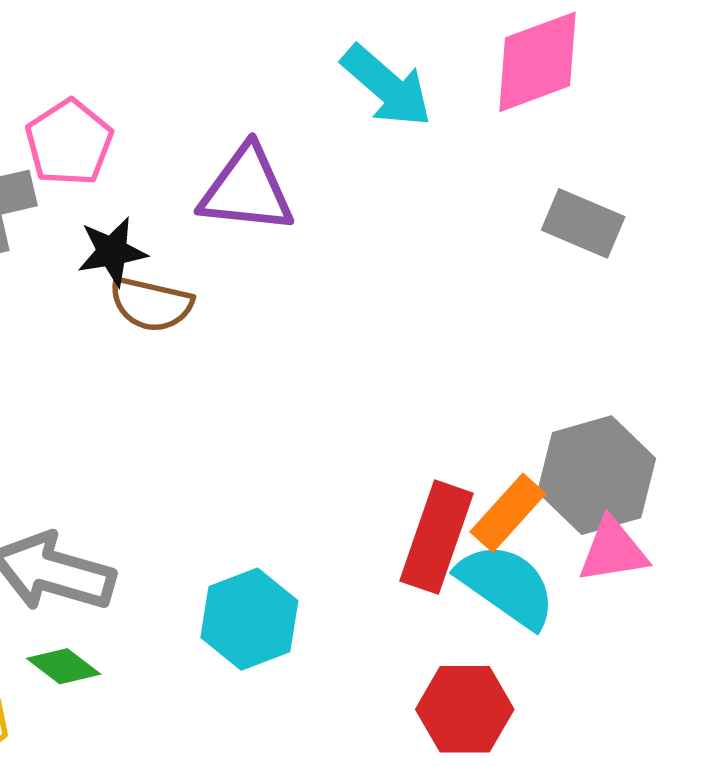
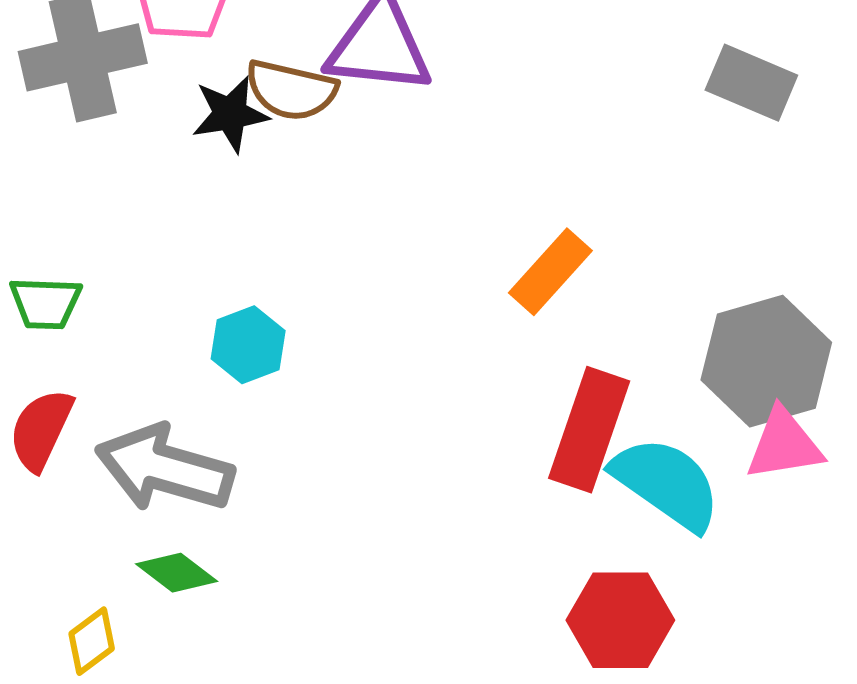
brown semicircle: (151, 304) -> (291, 90), moved
orange rectangle: (508, 513) -> (550, 272), moved
cyan hexagon: (249, 619) -> (248, 345), moved, size x0.7

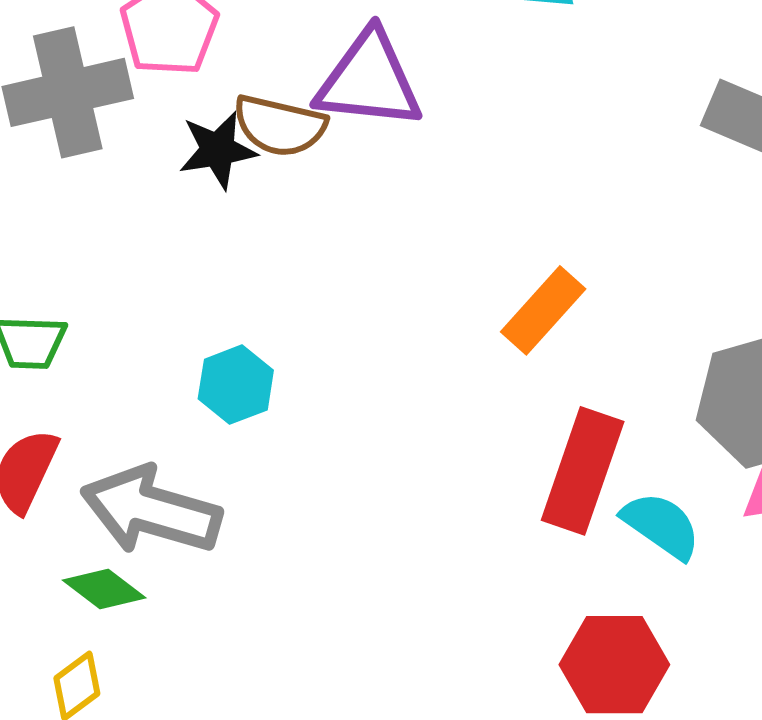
cyan semicircle: (667, 483) -> (661, 525), size x0.7
green diamond: (177, 573) -> (104, 589), moved

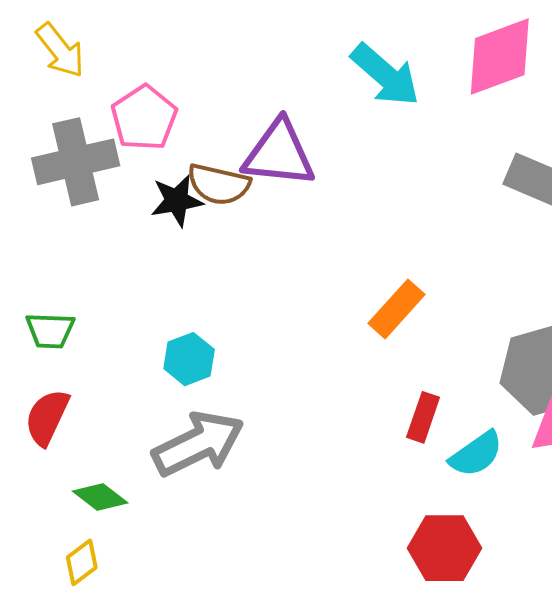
red rectangle: (583, 471) -> (423, 417), size x0.6
gray arrow: (151, 510) -> (198, 444), moved, turned 138
cyan semicircle: (661, 525) -> (476, 454), turned 110

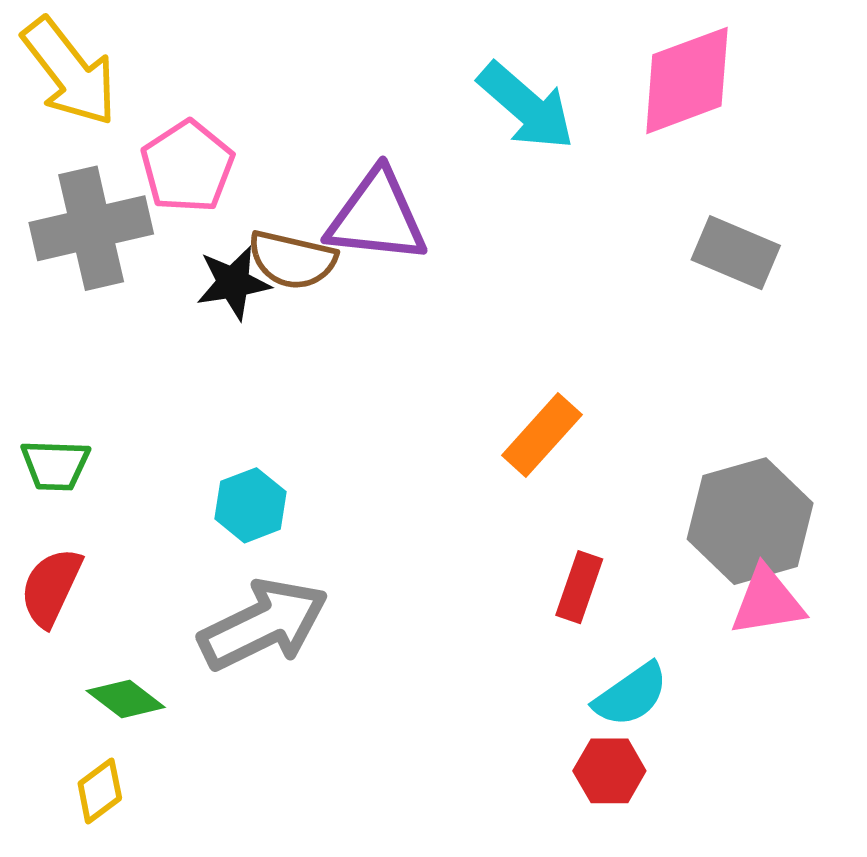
yellow arrow: (60, 50) -> (70, 72), size x1.4
cyan semicircle: (476, 454) -> (631, 695), moved
red hexagon: (445, 548) -> (609, 771), size x0.7

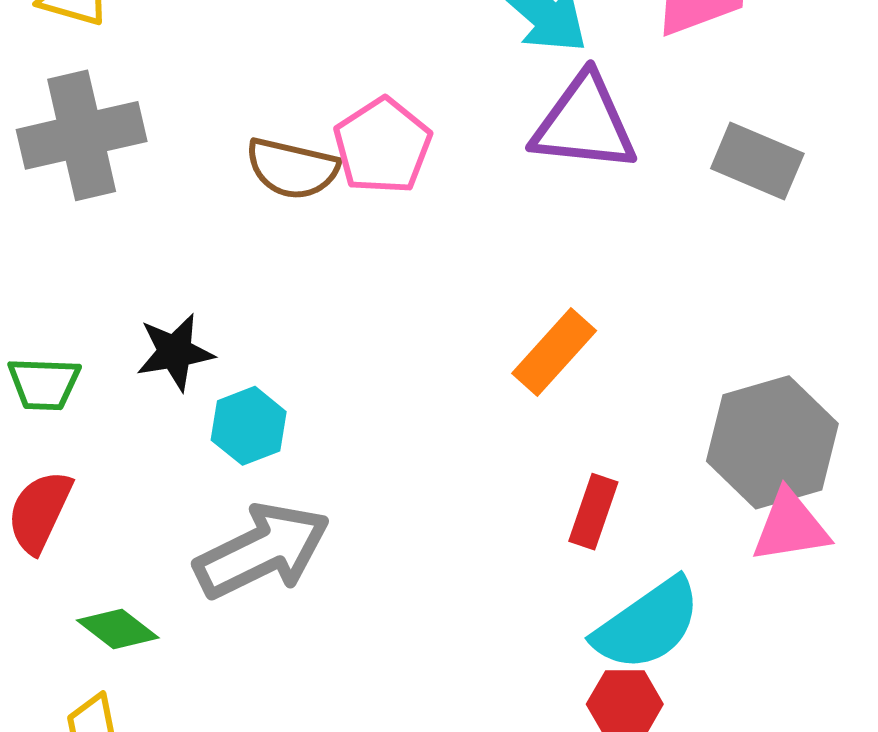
pink pentagon: (187, 167) -> (383, 146), moved
purple triangle: (377, 217) -> (584, 123), moved
black star: (233, 283) -> (175, 352), moved
cyan semicircle: (631, 695) -> (647, 624), size x1.4

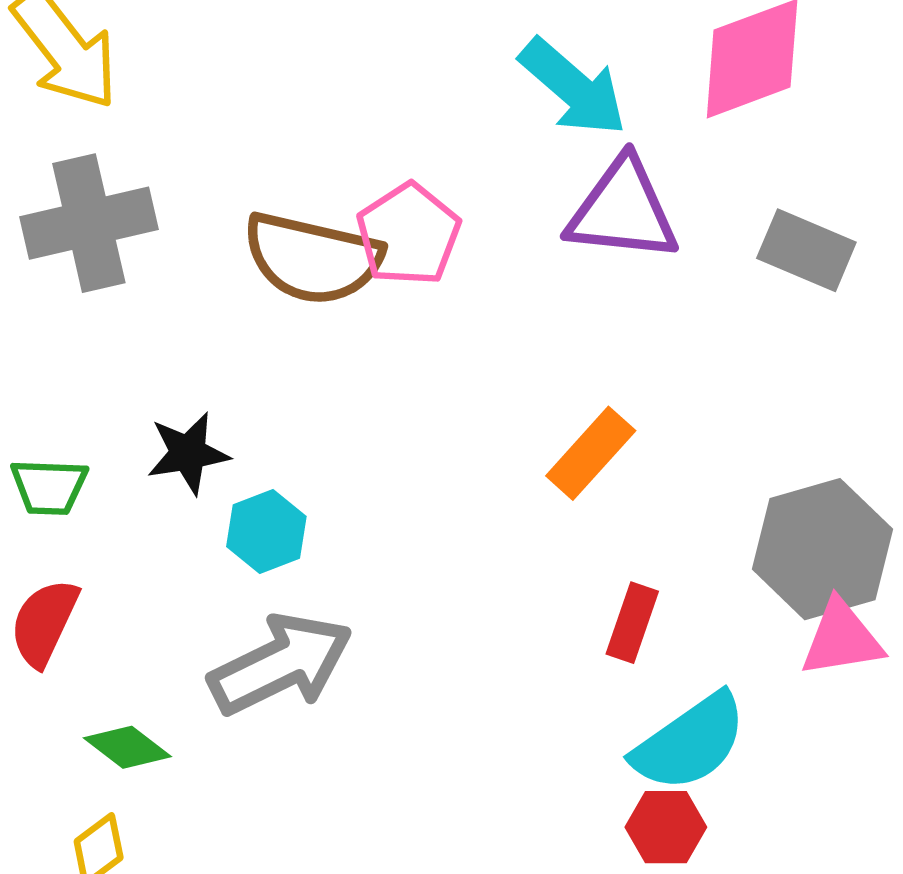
brown semicircle: (292, 169) -> (313, 258), size x1.4

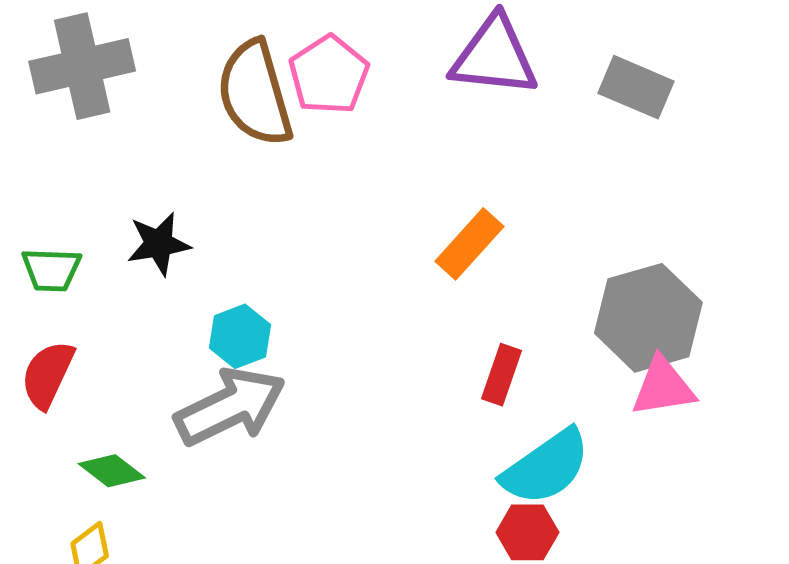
brown semicircle: (313, 258) -> (255, 93), turned 61
cyan hexagon: (266, 532) -> (240, 336), moved

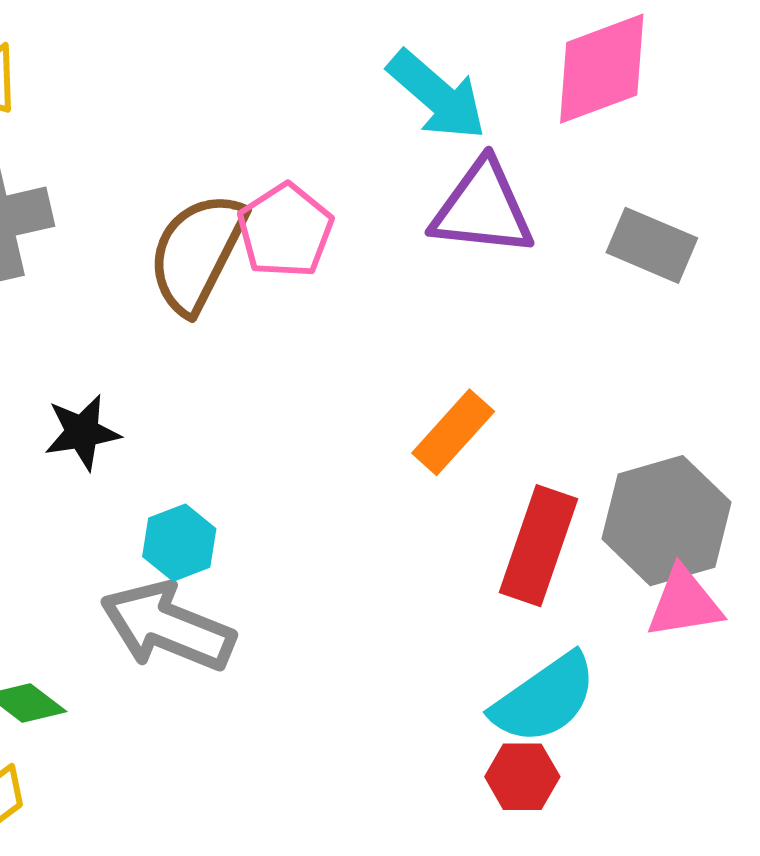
brown semicircle: (255, 93) -> (197, 253), turned 43
red rectangle: (502, 375) -> (538, 546), moved, size x1.6
gray arrow: (230, 407) -> (168, 627), turned -132

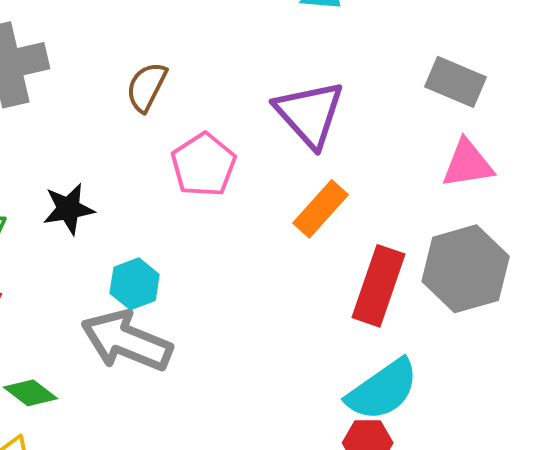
purple triangle: (483, 209) -> (310, 114), moved, turned 42
pink pentagon: (285, 231) -> (204, 165), moved
brown semicircle: (197, 253) -> (147, 87), size x0.6
pink triangle: (684, 603) -> (468, 164), moved

